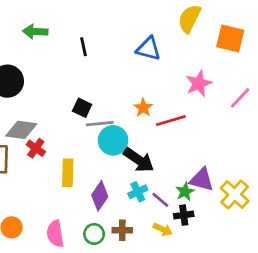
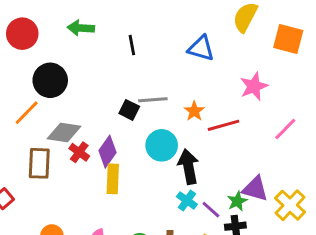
pink line: (240, 98) -> (285, 129), moved
gray line: (100, 124) -> (153, 100), moved
black arrow: (139, 160) -> (188, 167), turned -136
cyan cross: (138, 192) -> (187, 201), turned -30
purple diamond: (100, 196) -> (107, 152), moved

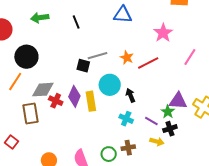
black arrow: (188, 167) -> (130, 95), size x0.6
yellow rectangle: (113, 179) -> (91, 101), moved
cyan cross: (187, 201) -> (126, 119), moved

